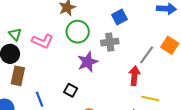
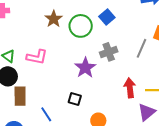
green circle: (78, 32) -> (81, 26), moved
gray cross: (110, 42) -> (109, 52), moved
red arrow: (134, 76) -> (130, 88), moved

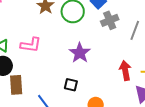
gray cross: (109, 52) -> (110, 20), moved

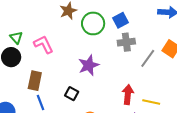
pink L-shape: (31, 45) -> (44, 44), turned -140
brown rectangle: (16, 85) -> (35, 81), moved

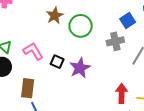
blue square: (121, 20) -> (128, 21), moved
black square: (72, 94) -> (57, 62), moved

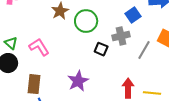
black square: (57, 62) -> (101, 49), moved
purple star: (80, 68) -> (78, 81), moved

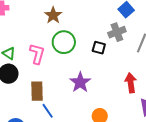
green circle: (86, 21) -> (64, 42), moved
pink L-shape: (39, 47) -> (37, 54), turned 55

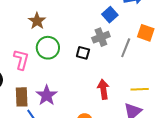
purple star: (80, 82) -> (47, 95), moved
red arrow: (131, 83) -> (103, 89), moved

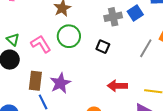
gray cross: (101, 37) -> (113, 17), moved
pink L-shape: (21, 60) -> (41, 44), turned -55
red arrow: (103, 89) -> (117, 86), turned -90

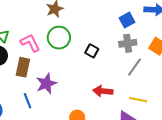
gray cross: (113, 17) -> (128, 43), moved
gray line: (146, 48) -> (134, 67), moved
brown rectangle: (35, 81) -> (23, 67), moved

